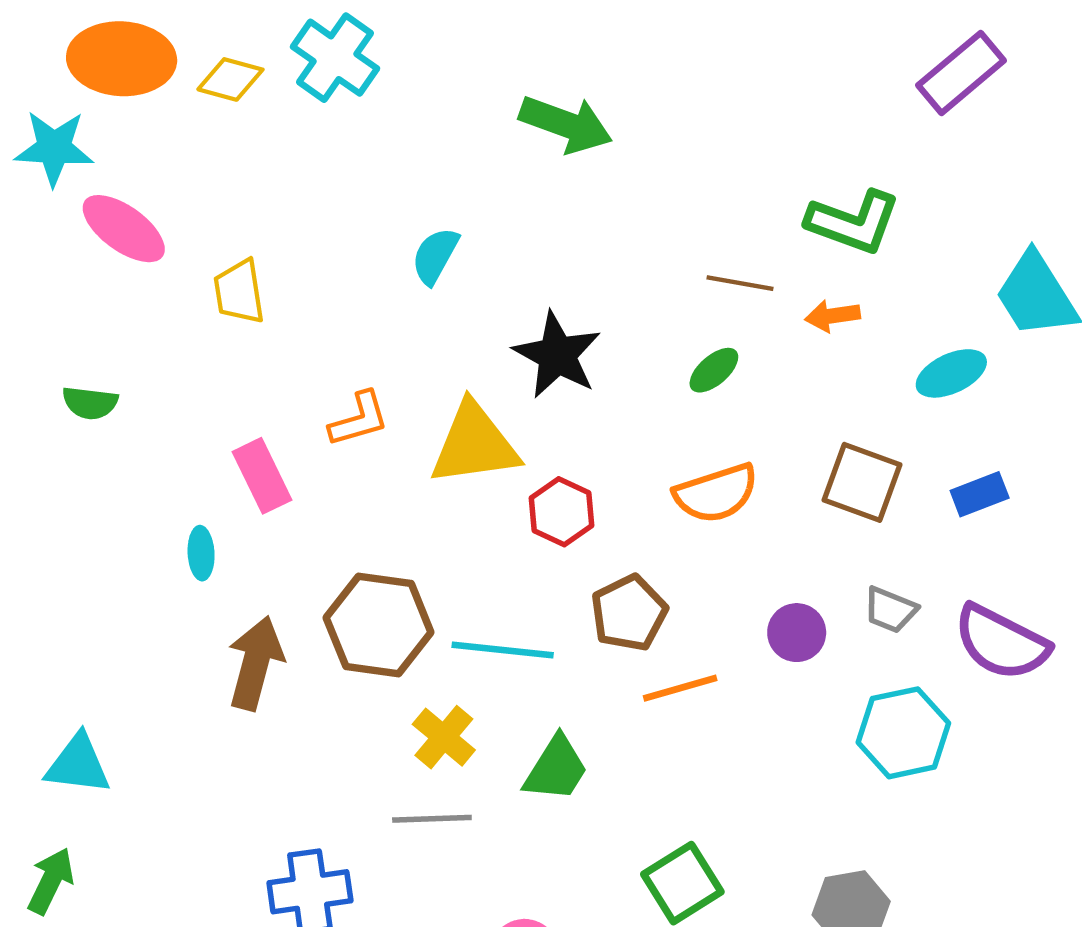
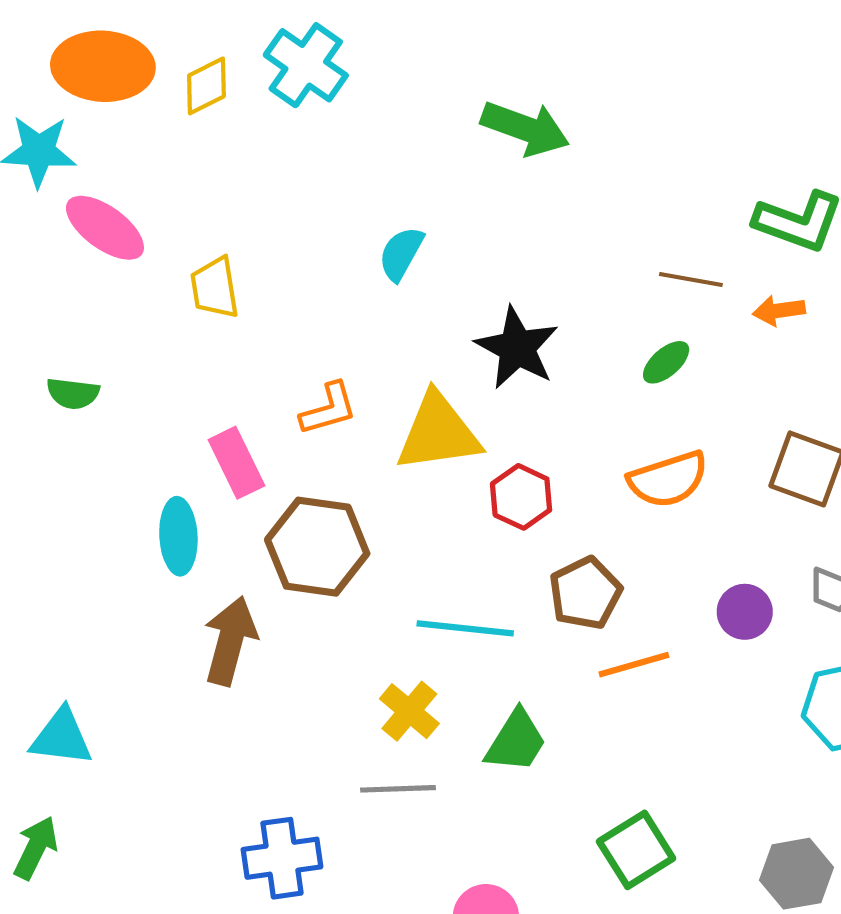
yellow diamond: (230, 79) -> (206, 86), turned -42
cyan ellipse: (201, 553) -> (178, 536), size x1.5
brown hexagon: (379, 625) -> (317, 547), moved

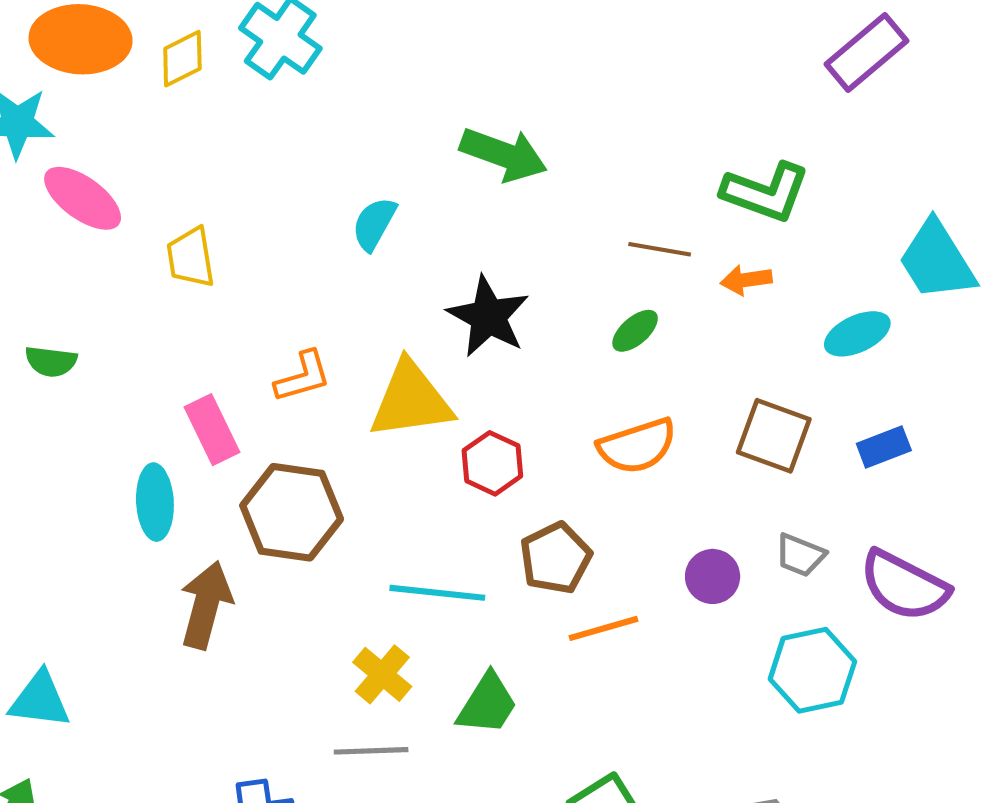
green arrow: (525, 128) -> (504, 154), moved

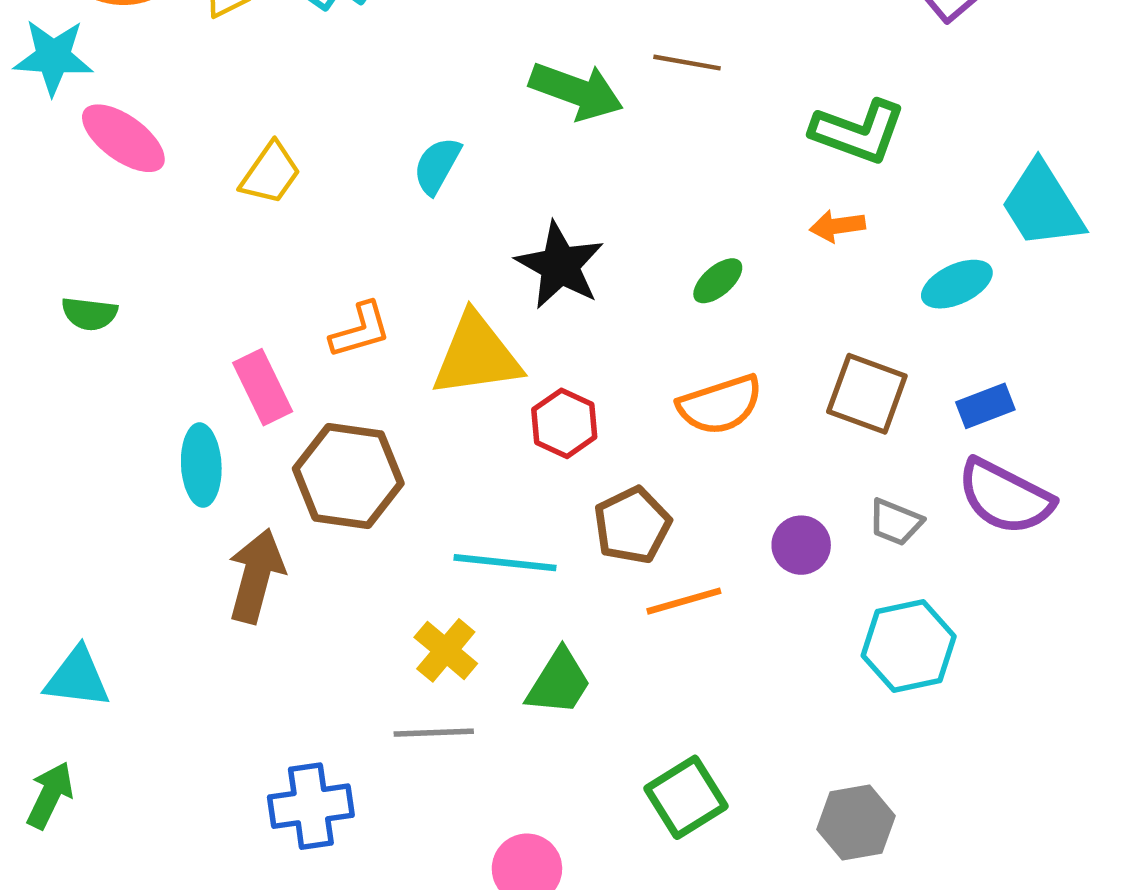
brown line: (660, 249) -> (687, 63), moved
yellow trapezoid: (191, 257) -> (270, 173), moved, turned -136
purple semicircle: (904, 586) -> (1005, 497), moved

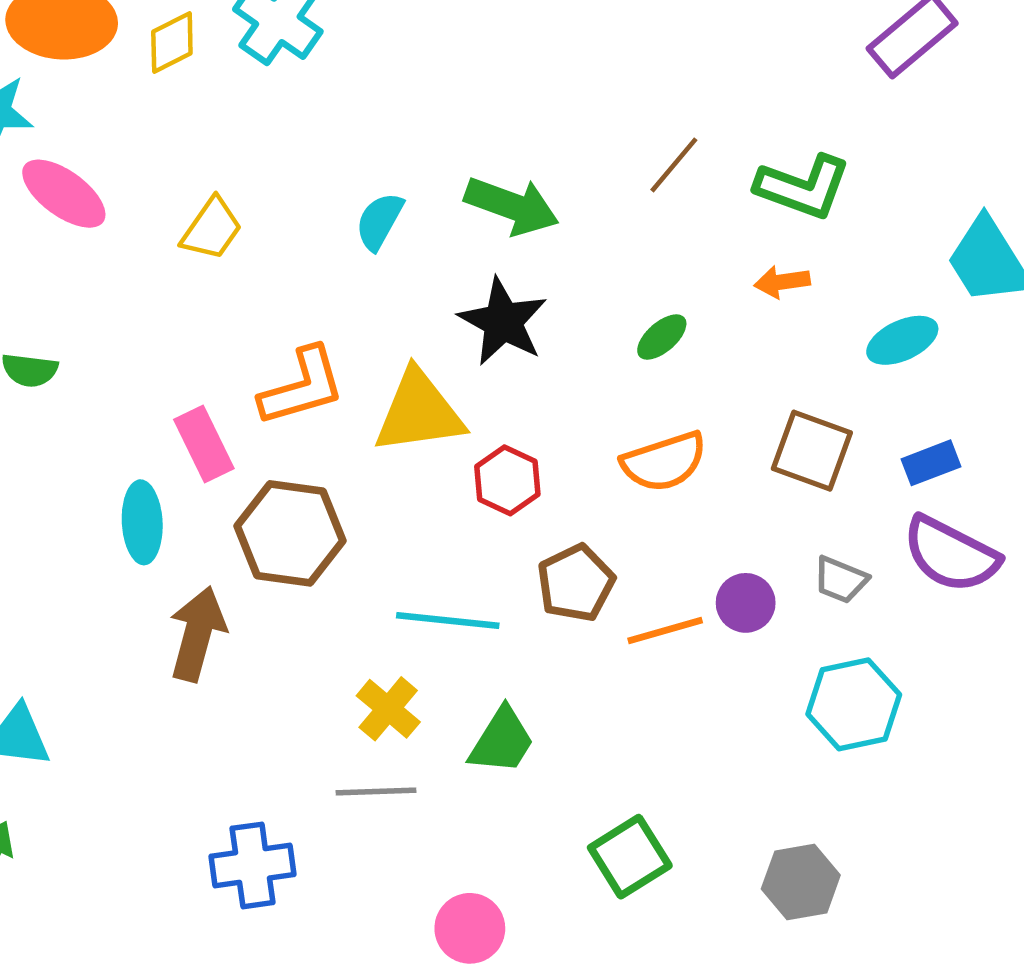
brown line: (687, 63) -> (674, 165), moved, turned -60
green arrow: (576, 91) -> (512, 206), moved
orange L-shape: (360, 330) -> (302, 387), size x1.4
orange line: (684, 601) -> (665, 630), moved

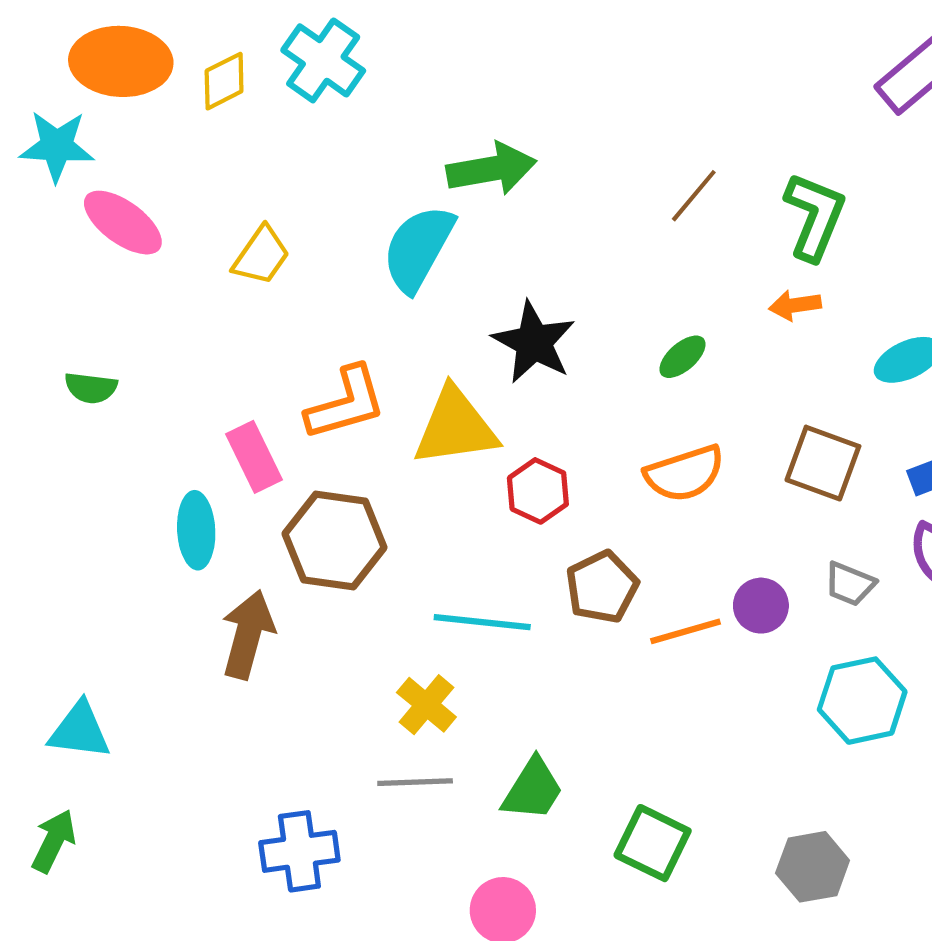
green L-shape: (803, 187) -> (815, 216), turned -88
green arrow: (512, 206) -> (491, 169), moved, turned -30
cyan semicircle: (379, 221) -> (418, 248), size x1.6
green trapezoid: (502, 741) -> (533, 789), moved
green square: (630, 857) -> (653, 843), turned -32

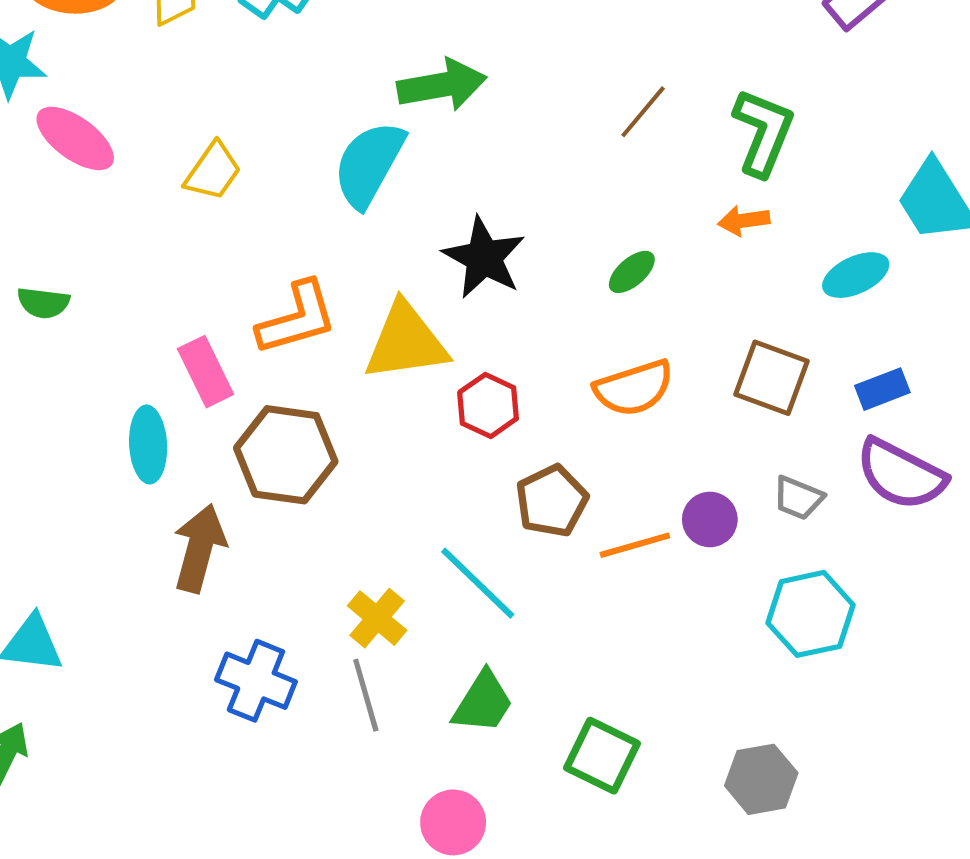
cyan line: (482, 622) -> (478, 583), moved, turned 38
gray line: (415, 782) -> (366, 695), turned 76
blue cross: (299, 851) -> (256, 681), moved, turned 30

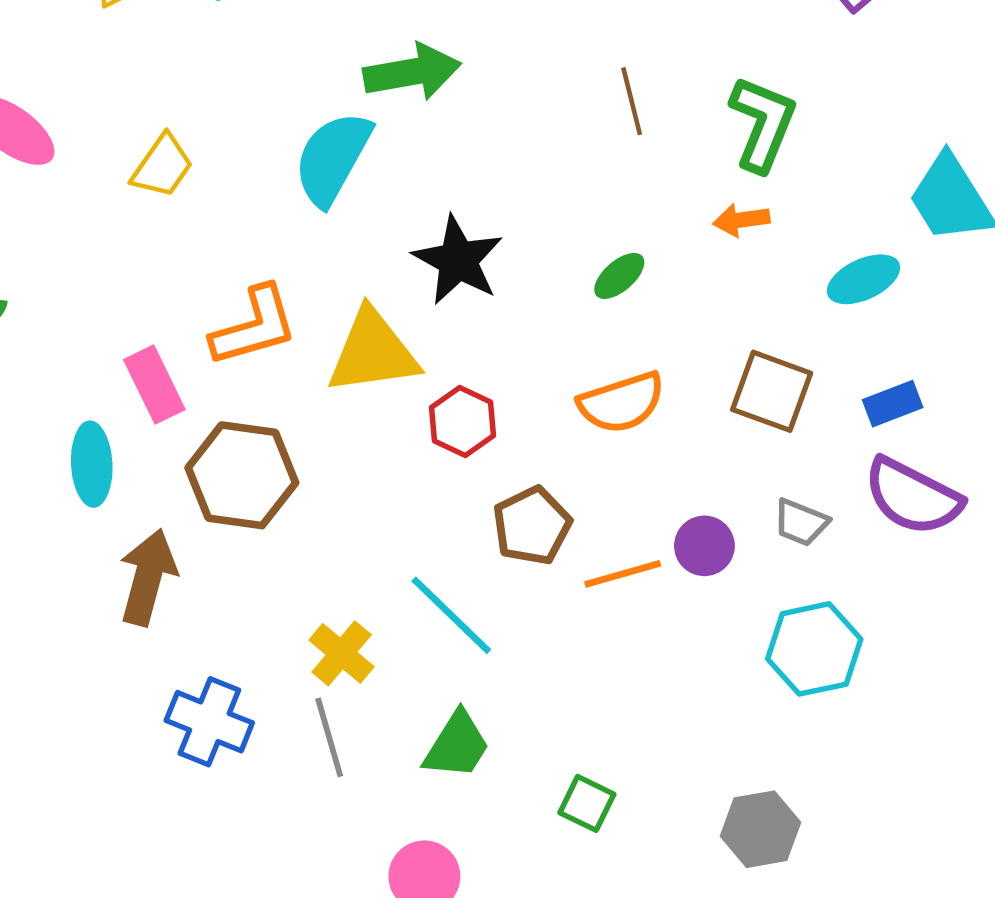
brown line: (643, 112) -> (632, 101), turned -54
green square: (602, 756) -> (587, 803), size x0.7

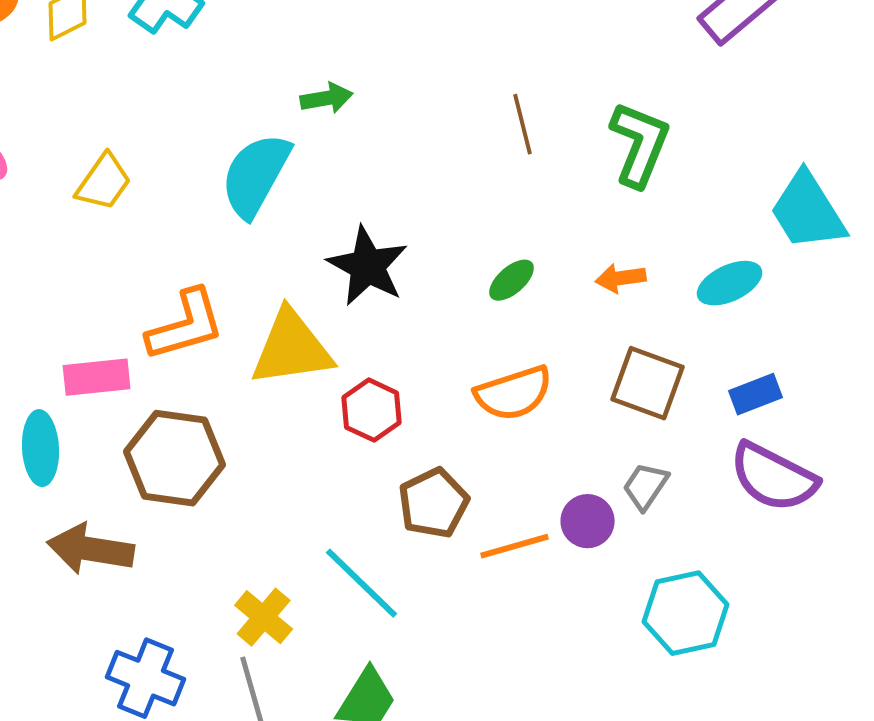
green arrow: (412, 72) -> (327, 98), size x0.6
orange arrow: (741, 220) -> (621, 278), moved
pink rectangle: (154, 385) -> (97, 377), turned -70
gray trapezoid: (801, 522) -> (646, 486), moved, turned 102
brown arrow: (148, 577) -> (91, 549), turned -96

